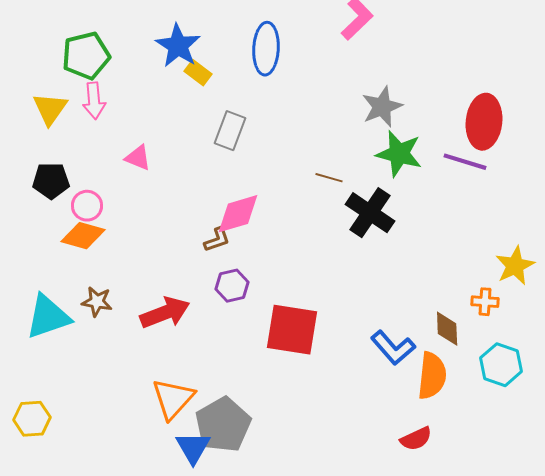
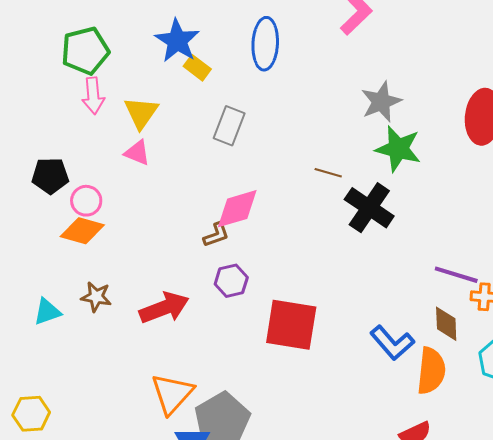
yellow triangle: (50, 109) -> (141, 113), moved
purple line: (465, 162) -> (456, 275), moved
cyan triangle: (48, 317) -> (47, 312), size x0.6

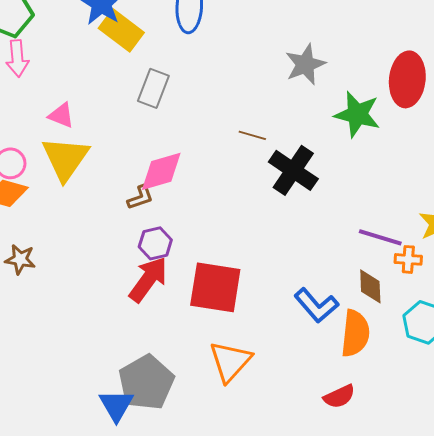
yellow rectangle: (197, 68) -> (121, 30), size x1.6
yellow triangle: (141, 113) -> (65, 158), moved, size x1.4
green star: (398, 149) -> (357, 114), moved
red arrow: (164, 308) -> (148, 279), moved, turned -33
orange triangle: (172, 394) -> (230, 361), moved

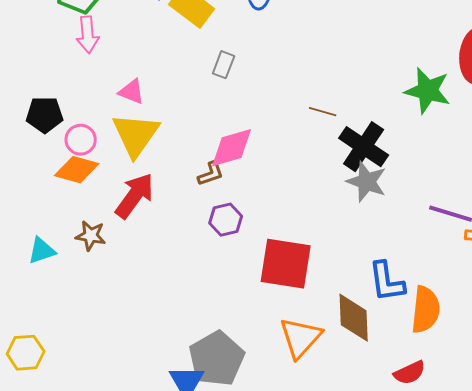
gray star: (305, 64) -> (367, 182), moved, turned -30
gray rectangle: (153, 88) -> (224, 65), size x0.7
red arrow: (148, 279) -> (135, 196), moved
brown diamond: (370, 286) -> (354, 318), moved, size x1.4
blue L-shape: (316, 305) -> (387, 282), turned 33

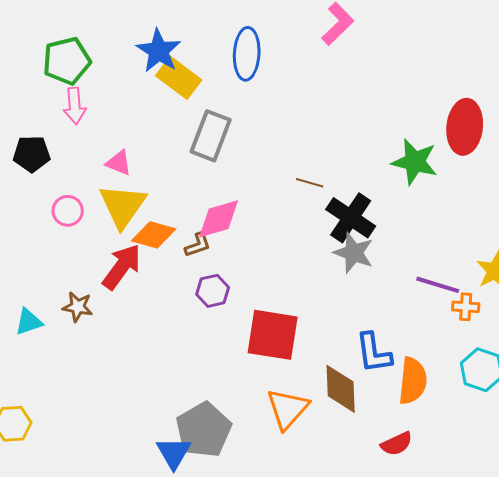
gray rectangle: (224, 65) -> (211, 136), size x1.8
black pentagon: (45, 115) -> (32, 154), moved
orange diamond: (77, 170) -> (154, 235), moved

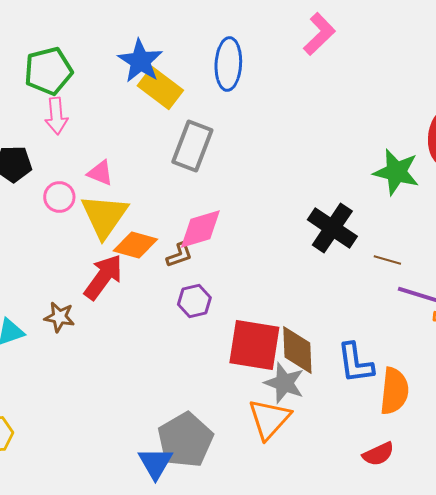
brown line: (310, 183) -> (387, 260), moved
pink circle: (68, 211) -> (59, 197), moved
gray star: (354, 253) -> (284, 383), moved
brown diamond: (341, 389) -> (297, 350), moved

